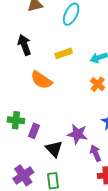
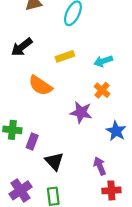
black arrow: (24, 45) -> (22, 47), turned -108
purple star: (77, 134) -> (81, 112), moved

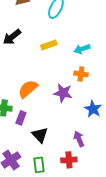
orange semicircle: (40, 86) -> (28, 89), moved, turned 105
orange cross: (102, 90) -> (81, 74), turned -32
red cross: (111, 190) -> (69, 160), moved

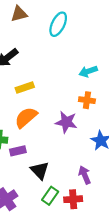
yellow rectangle: (49, 45) -> (25, 88), moved
purple rectangle: (21, 118) -> (18, 151), turned 56
green rectangle: (39, 165) -> (50, 196), moved, turned 42

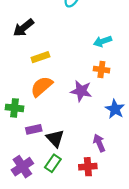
purple rectangle: (18, 151) -> (34, 129), moved
green rectangle: (50, 196) -> (53, 163), moved

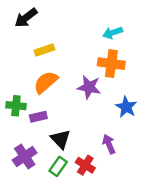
orange cross: (101, 70) -> (111, 64), size x1.5
purple rectangle: (34, 129) -> (38, 117), moved
purple cross: (22, 167) -> (25, 156), moved
red cross: (88, 167) -> (85, 165), moved, turned 36

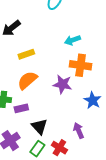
cyan arrow: (113, 33) -> (73, 40), moved

